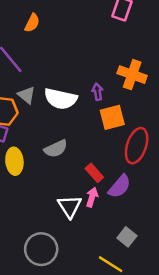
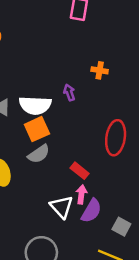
orange cross: (132, 75) -> (100, 70), size x0.6
orange square: (112, 117) -> (37, 129), moved
purple semicircle: (120, 186) -> (91, 211), moved

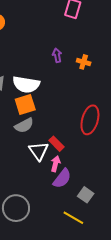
purple arrow: (69, 93) -> (57, 55), moved
white triangle: (62, 207) -> (39, 151), moved

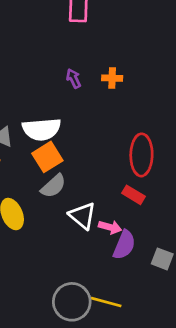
red rectangle: (56, 144) -> (133, 195), moved
pink arrow: (56, 164) -> (110, 227), turned 105
yellow line: (73, 218) -> (106, 302), moved

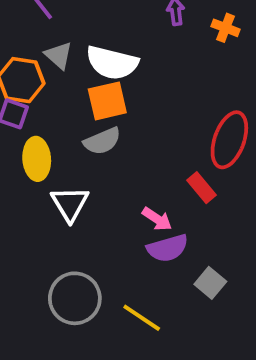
white triangle: (82, 216) -> (70, 204), moved
purple semicircle: (124, 245) -> (168, 248), turned 32
yellow line: (106, 302) -> (142, 318), moved

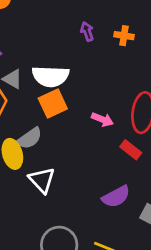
gray semicircle: (102, 141) -> (30, 138), moved
pink arrow: (157, 219) -> (102, 119), moved

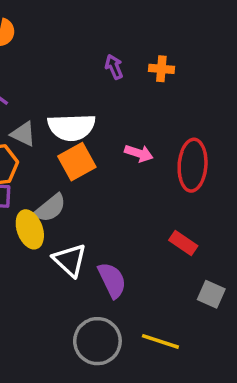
pink arrow: (102, 119) -> (139, 153), moved
red rectangle: (131, 150) -> (183, 243), moved
purple semicircle: (116, 197) -> (112, 280), moved, turned -84

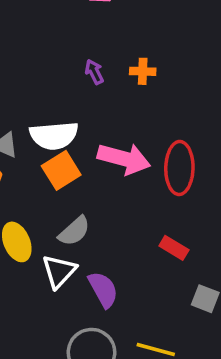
pink arrow: (139, 153) -> (124, 159), size x1.8
gray semicircle: (50, 208) -> (74, 231), moved
white triangle: (70, 260) -> (59, 271), turned 33

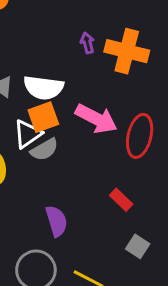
orange cross: (143, 71) -> (127, 51), size x2.0
gray semicircle: (74, 231) -> (44, 150), moved
white triangle: (59, 271) -> (28, 134), moved

